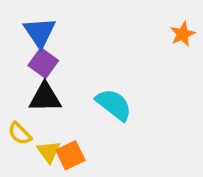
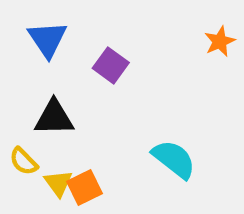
purple square: (43, 63) -> (111, 65), moved
cyan semicircle: (114, 105) -> (174, 159), moved

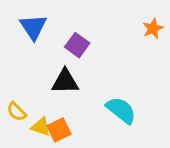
black triangle: (54, 118) -> (65, 81), moved
yellow triangle: (58, 183) -> (41, 127), turned -35

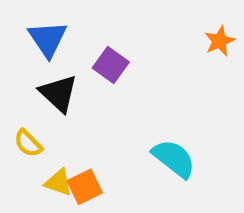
black triangle: (65, 81) -> (59, 93), moved, turned 44
yellow semicircle: (17, 112) -> (28, 143), moved

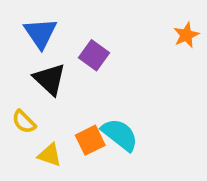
cyan semicircle: (174, 159) -> (120, 135), moved
orange square: (85, 187) -> (90, 140), moved

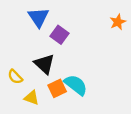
blue triangle: (40, 33) -> (38, 17), moved
black triangle: (50, 79) -> (44, 64), moved

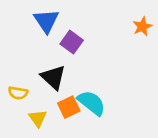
yellow semicircle: (15, 77) -> (18, 93), turned -35
yellow triangle: (31, 98) -> (38, 118), turned 35

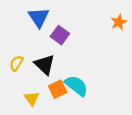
yellow semicircle: (18, 93) -> (16, 63), moved, turned 112

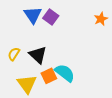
purple square: (60, 35) -> (51, 17), moved
yellow triangle: (32, 99) -> (27, 84), size x1.5

